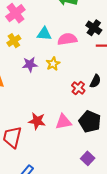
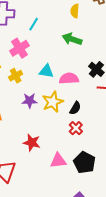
yellow star: (53, 64) -> (53, 102), size x1.5
black semicircle: (95, 81) -> (75, 108), moved
red star: (37, 121) -> (32, 143), moved

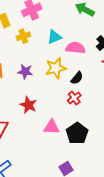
cyan triangle: (46, 71) -> (54, 37), turned -42
purple star: (30, 101) -> (25, 72), moved

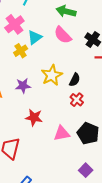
yellow cross: (23, 36) -> (21, 51), moved
cyan triangle: (54, 37) -> (35, 37), moved
pink semicircle: (76, 48) -> (63, 35), moved, turned -126

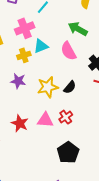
black semicircle: (75, 80) -> (70, 87), moved
purple star: (23, 86) -> (18, 81), moved
pink triangle: (62, 133) -> (45, 120), moved

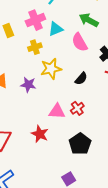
cyan triangle: (41, 46) -> (56, 29), moved
purple star: (18, 81) -> (28, 85), moved
yellow star: (48, 87) -> (51, 69), moved
red star: (20, 123) -> (40, 134), moved

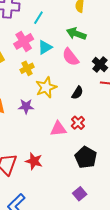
red star: (40, 134) -> (34, 161), moved

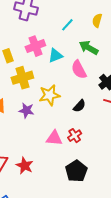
cyan line: (38, 18) -> (67, 25), moved
yellow cross: (27, 68) -> (22, 78), moved, size x1.5

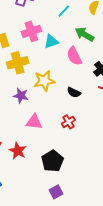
black semicircle: (79, 106) -> (74, 92), turned 72
pink triangle: (54, 138) -> (34, 122), moved
black pentagon: (76, 171) -> (53, 161), moved

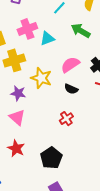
pink semicircle: (74, 56) -> (70, 65), moved, turned 84
yellow star: (44, 81) -> (41, 78), turned 30
pink triangle: (34, 122) -> (17, 117), moved, turned 36

